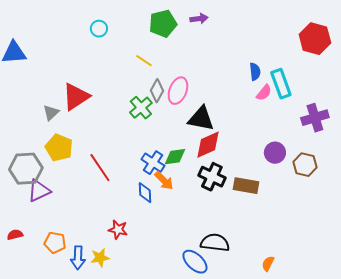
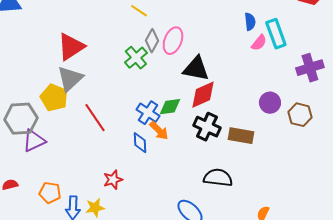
gray triangle: (51, 113) -> (70, 79), moved, size x1.6
red star: (118, 230) -> (113, 180), turned -30
black semicircle: (215, 243) -> (218, 178), moved

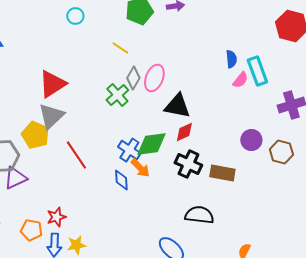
red diamond: (203, 95) -> (184, 132), size x0.7
green diamond: (170, 107) -> (151, 144), size x1.4
red star: (113, 180) -> (56, 217), moved

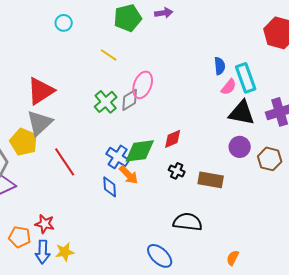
gray diamond: (133, 78) -> (130, 100), moved, turned 30
black triangle: (177, 106) -> (242, 113), moved
black cross: (188, 164) -> (177, 171), size x0.6
red star: (56, 217) -> (45, 224), turned 30

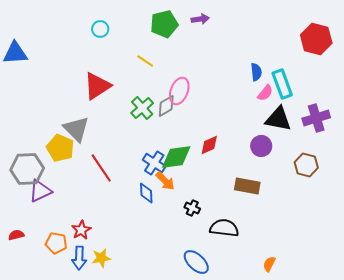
red triangle: (41, 91) -> (97, 86), moved
gray triangle: (40, 123) -> (76, 129), turned -32
purple circle: (240, 147) -> (261, 146), moved
black cross: (177, 171) -> (192, 208), moved
red star: (45, 224) -> (81, 230), turned 30

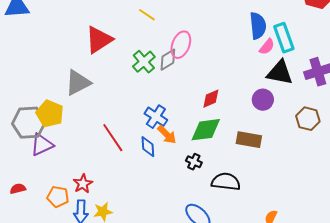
blue semicircle: (256, 72) -> (258, 26), size x1.5
gray triangle: (76, 129) -> (78, 83), turned 48
yellow pentagon: (60, 148) -> (50, 114), moved
green diamond: (176, 157) -> (206, 130), moved
red line: (101, 168) -> (113, 138), moved

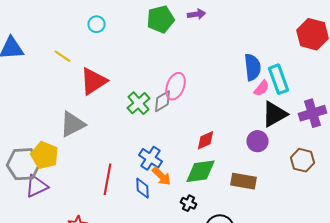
yellow line: (147, 15) -> (62, 56), moved
black triangle: (280, 73) -> (274, 114), turned -40
red line: (113, 138) -> (108, 179), turned 44

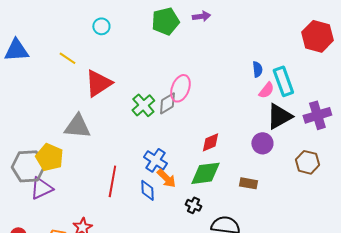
blue semicircle: (252, 67) -> (257, 69), size x0.6
gray triangle: (72, 124) -> (77, 126), turned 32
brown rectangle: (244, 181) -> (248, 183), size x0.7

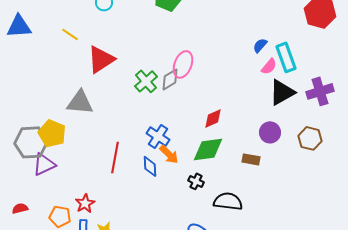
blue semicircle: (257, 69) -> (260, 45), turned -133
purple circle: (262, 143) -> (270, 132), moved

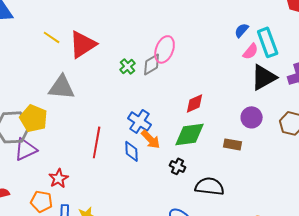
yellow line: (70, 34) -> (52, 37), moved
green cross: (146, 81) -> (128, 66), size x0.7
red star: (85, 203) -> (59, 178), moved

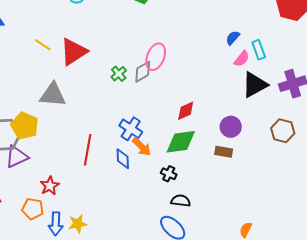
cyan rectangle: (268, 42) -> (259, 50), size x0.7
purple circle: (252, 117) -> (231, 127), moved
black semicircle: (210, 186) -> (181, 201), moved, size x0.7

